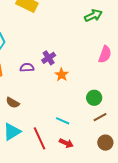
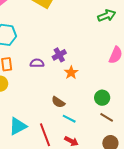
brown semicircle: (13, 103) -> (58, 102), moved
brown line: (100, 117) -> (107, 117), turned 56

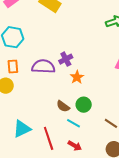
purple semicircle: (37, 63) -> (43, 67), size x1.6
green circle: (102, 98) -> (84, 105), moved

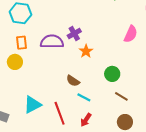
green circle: (84, 105) -> (112, 74), moved
red arrow: (75, 146) -> (86, 120), turned 96

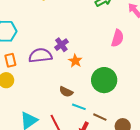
green circle: (112, 74) -> (104, 80), size x1.6
brown line: (121, 96) -> (100, 117), moved

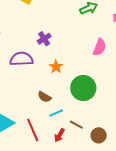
purple cross: (61, 45) -> (44, 39), moved
cyan line: (79, 107) -> (56, 113), turned -48

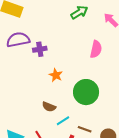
purple cross: (44, 39) -> (40, 49), turned 32
purple semicircle: (21, 59) -> (18, 40), moved

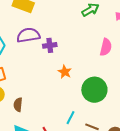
brown semicircle: (49, 107) -> (18, 105), moved, turned 72
cyan line: (63, 121) -> (71, 118), turned -32

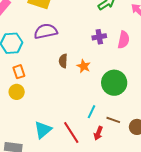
purple cross: (50, 45) -> (99, 37), moved
brown semicircle: (18, 105) -> (63, 61), moved

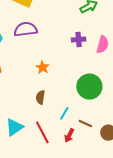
brown semicircle: (63, 61) -> (40, 97), moved
orange star: (84, 66) -> (43, 67), moved

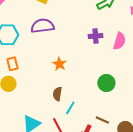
green circle: (89, 87) -> (106, 83), size x0.7
cyan line: (64, 113) -> (70, 108), moved

